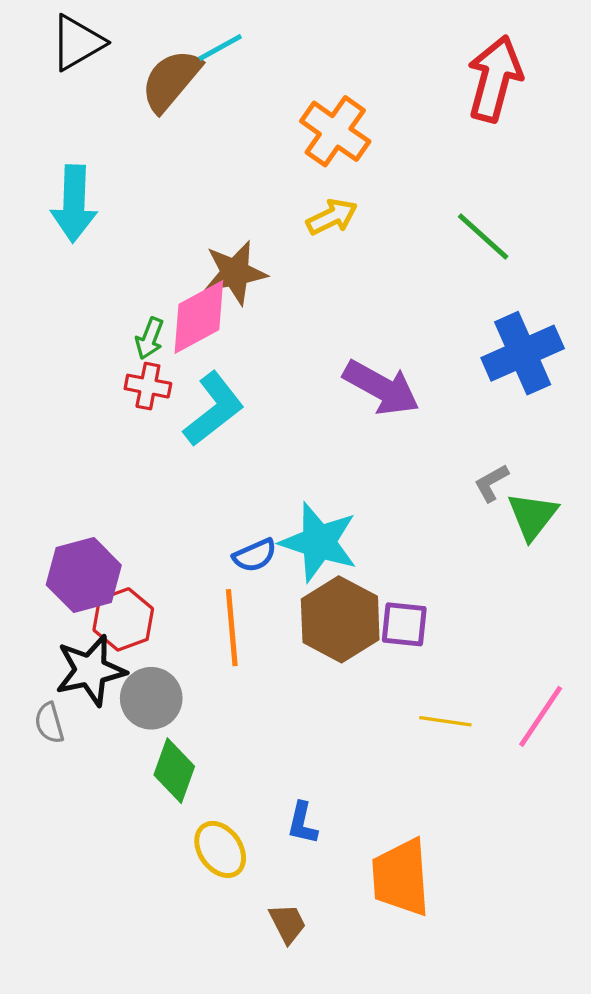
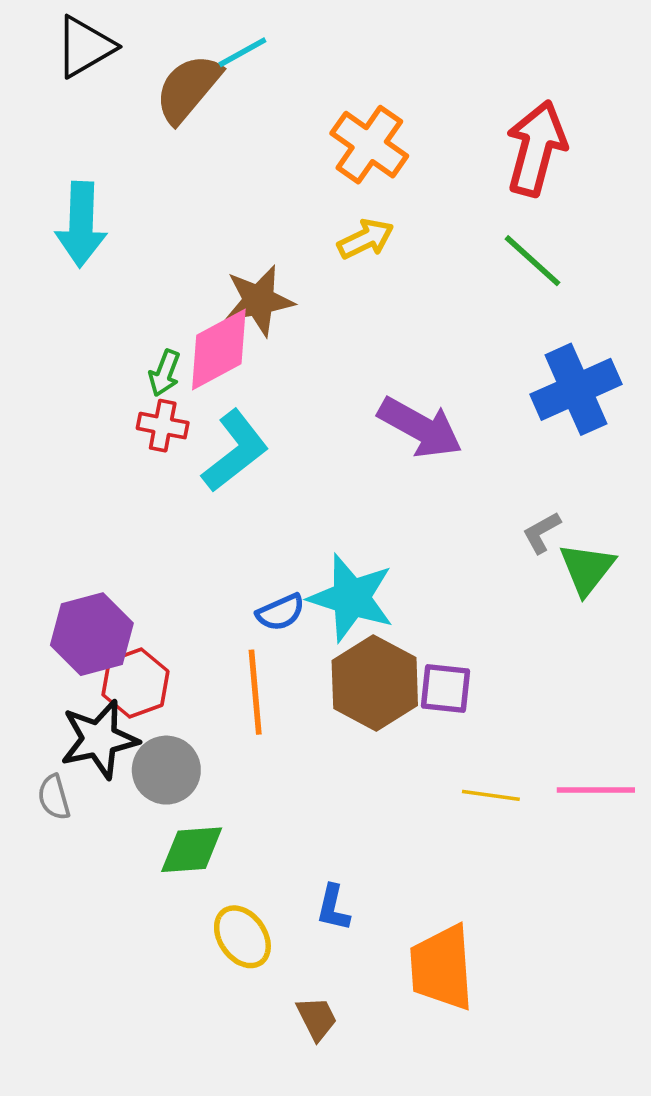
red arrow: (495, 79) -> (536, 148), moved
pink line: (541, 716) -> (596, 790), turned 56
green diamond: (174, 771) -> (192, 850), turned 66

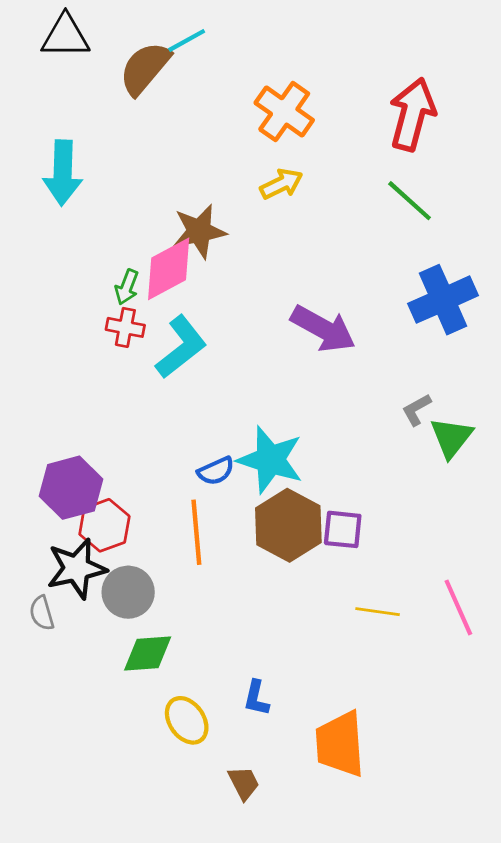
black triangle: (85, 47) -> (65, 36), turned 30
pink line: (596, 790) -> (458, 607), turned 66

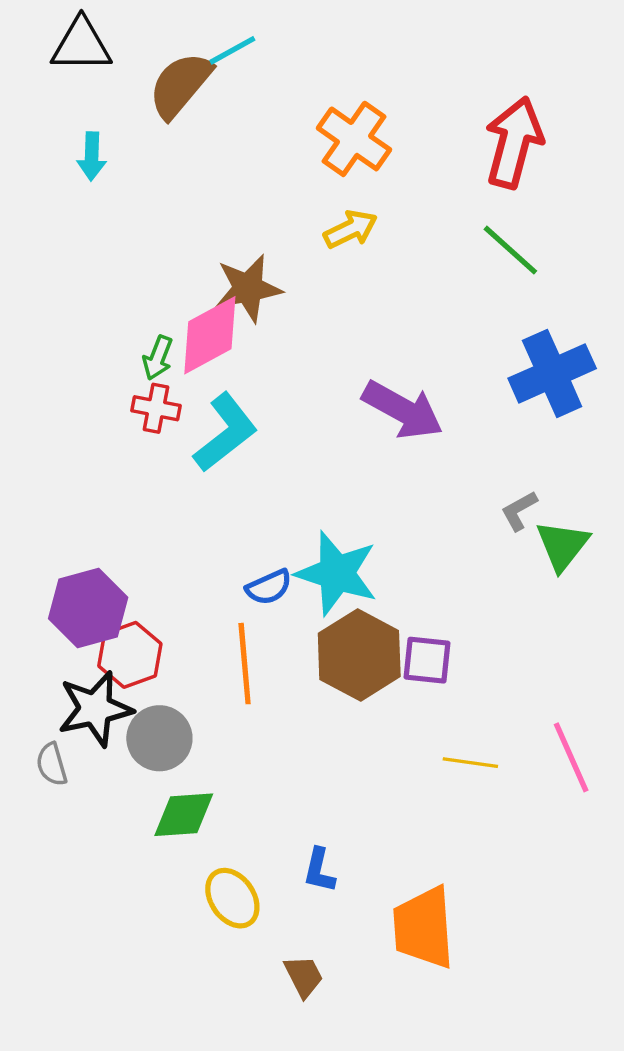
cyan arrow: (63, 173) -> (92, 156), moved, size x0.6

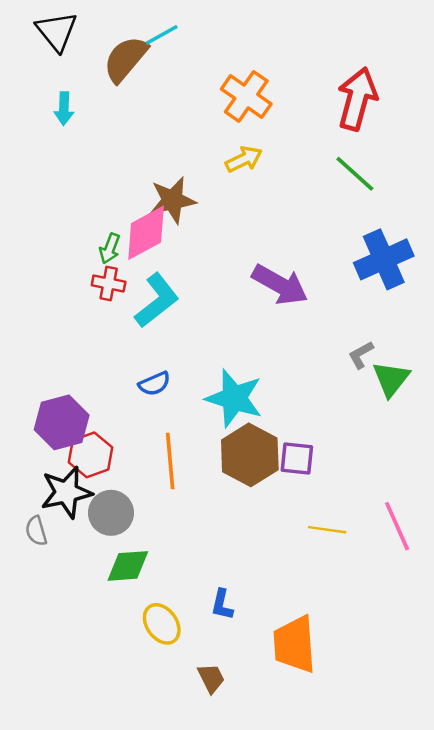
black triangle: (81, 45) -> (57, 31), turned 51
blue semicircle: (269, 587) -> (154, 384), moved

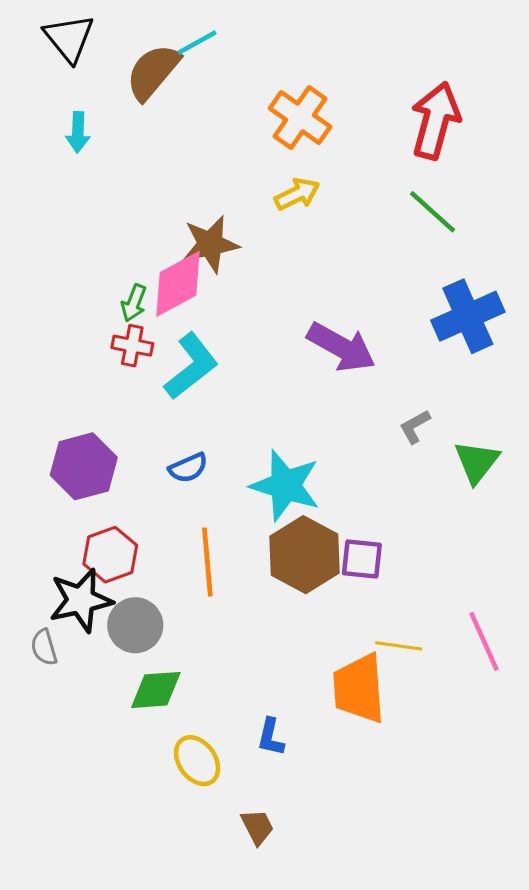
gray L-shape: (361, 355) -> (415, 427), moved
purple hexagon: (62, 422) -> (84, 466), moved
orange trapezoid: (294, 644) -> (359, 689), moved

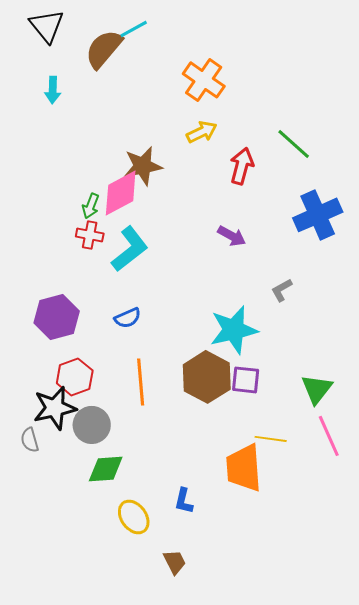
red arrow: (435, 120) -> (242, 166), moved, size x0.7
purple arrow: (341, 347) -> (232, 236), size x0.6
green triangle: (477, 462) -> (317, 389), moved
cyan star: (285, 485) -> (234, 330), moved, turned -30

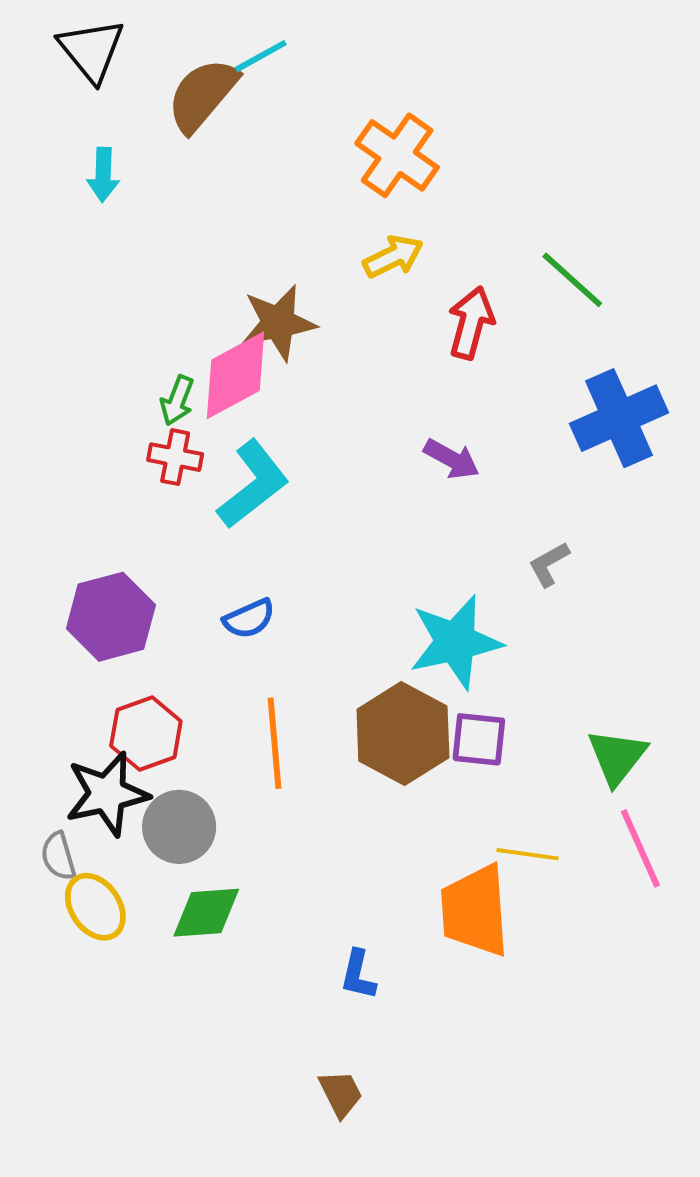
yellow ellipse: (134, 517) -> (95, 907), moved

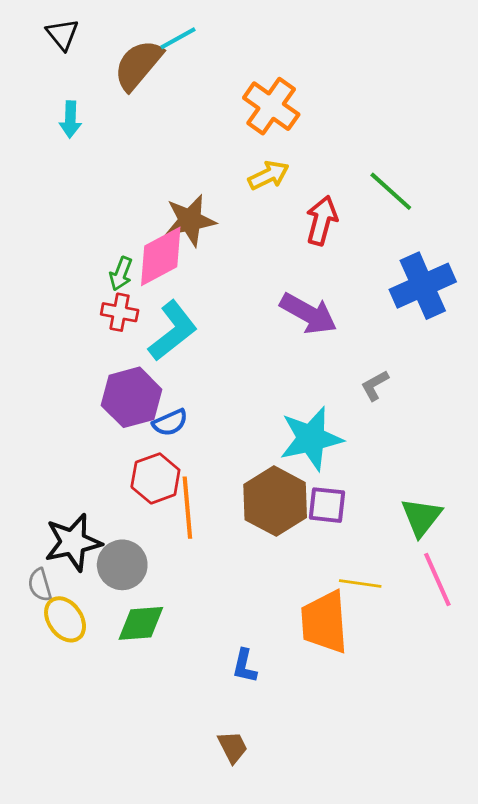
black triangle: (91, 50) -> (62, 34), size x0.7
purple arrow: (452, 459) -> (308, 314), size x1.5
purple hexagon: (111, 617) -> (132, 397), moved
red hexagon: (146, 733) -> (155, 478), moved

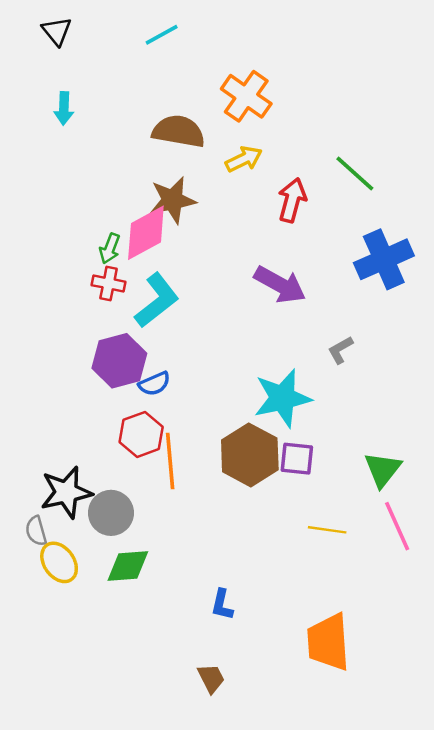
brown semicircle: (138, 65) -> (179, 131), moved, turned 60
orange trapezoid: (324, 622) -> (328, 642), moved

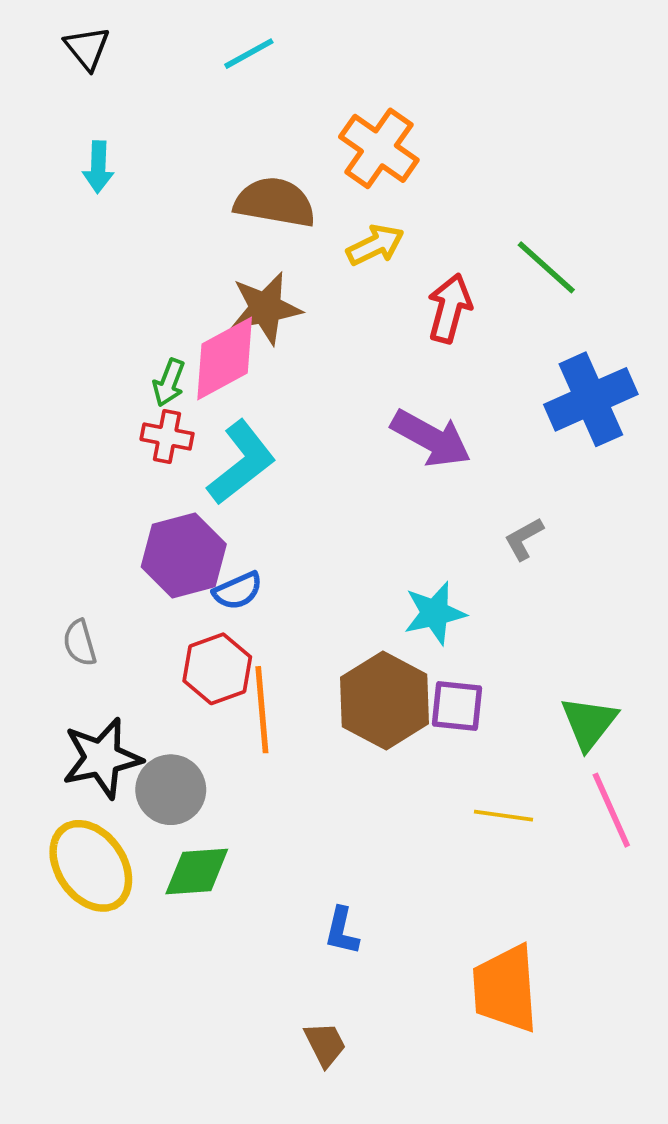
cyan star: (282, 398) -> (435, 613), size x0.7
gray semicircle: (36, 531) -> (80, 643), moved
yellow ellipse: (59, 562) -> (91, 866), size x1.4

